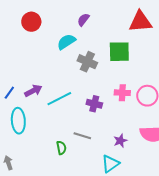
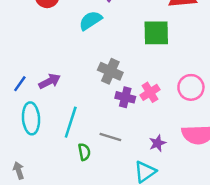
gray cross: (87, 62) -> (110, 71), moved
pink cross: (122, 93) -> (150, 92), moved, turned -35
cyan line: (59, 99) -> (71, 122), moved, turned -45

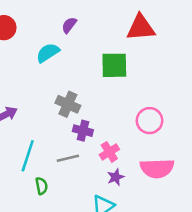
pink cross: (150, 92) -> (109, 152), moved
gray line: (110, 137) -> (68, 158), moved, turned -30

